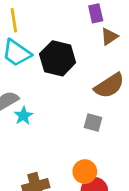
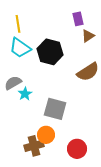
gray square: (93, 122) -> (55, 109), moved, size x1.6
orange circle: (85, 172) -> (46, 135), moved

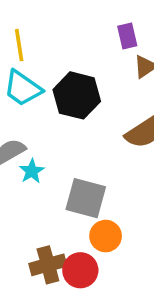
orange circle: (46, 135) -> (106, 236), moved
red circle: (77, 149) -> (80, 270), moved

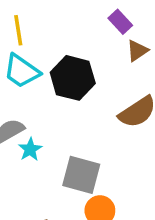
purple rectangle: (127, 36) -> (120, 22), turned -30

